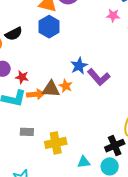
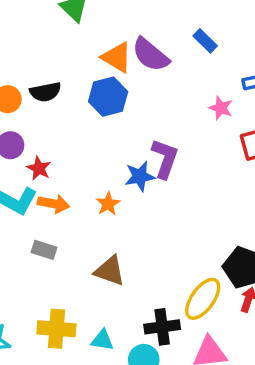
purple L-shape: (99, 77) -> (165, 159), moved, turned -135
brown triangle: (51, 89) -> (110, 271), moved
gray rectangle: (27, 132) -> (44, 250), moved
yellow cross: (56, 143) -> (56, 329), moved

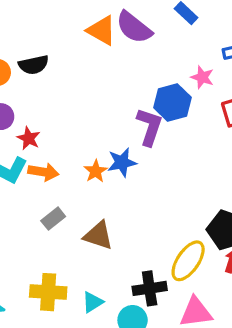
blue hexagon: (108, 97) -> (172, 102), moved
blue star: (140, 176) -> (122, 162), moved
gray rectangle: (44, 250) -> (53, 219), moved, turned -55
cyan triangle: (102, 340) -> (92, 302), turned -40

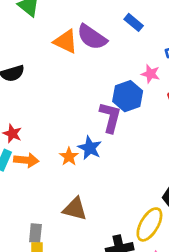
blue star: (122, 162) -> (90, 148), turned -30
gray rectangle: (53, 219) -> (35, 233), moved, turned -42

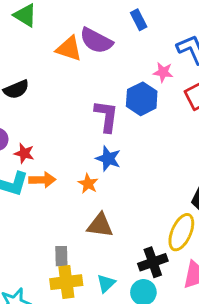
blue rectangle: (134, 22) -> (139, 20), turned 30
purple L-shape: (110, 117) -> (106, 116), moved
orange star: (69, 157) -> (88, 184), moved

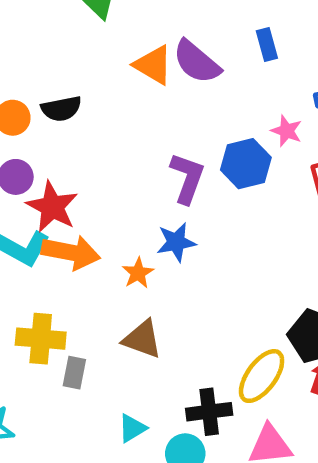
red star: (24, 153) -> (52, 207), size x1.6
blue star: (108, 159) -> (176, 242), turned 30
orange arrow: (42, 180) -> (71, 252), size x1.4
yellow cross: (66, 282) -> (41, 339), moved

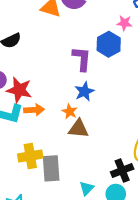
orange arrow: (71, 252) -> (34, 110), size x0.7
brown triangle: (142, 339) -> (78, 129), moved
gray rectangle: (74, 373) -> (51, 168), size x1.6

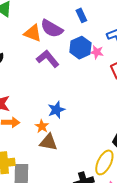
blue hexagon: (109, 44) -> (80, 48), moved
purple L-shape: (82, 59) -> (48, 59), moved, turned -50

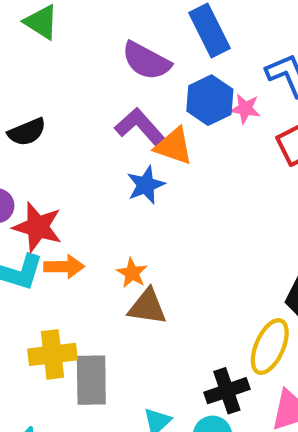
blue rectangle: (81, 15) -> (210, 31), size x1.6
orange triangle: (33, 33) -> (174, 146), moved
blue star: (56, 110) -> (146, 185), moved

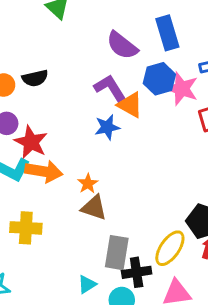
pink star: (245, 109) -> (182, 89), size x1.6
orange arrow: (64, 267) -> (44, 171), size x1.4
gray rectangle: (91, 380) -> (117, 253), moved

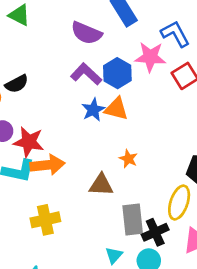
blue hexagon: (159, 79) -> (117, 73), moved
orange triangle: (130, 105) -> (116, 109), moved
orange star: (88, 184) -> (128, 159), moved

